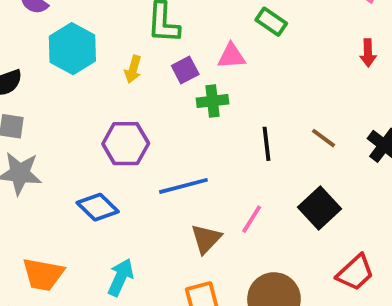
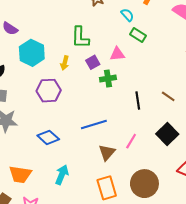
purple hexagon: (126, 144) -> (49, 91), moved

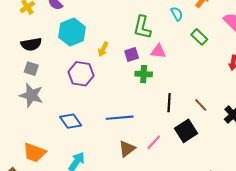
green rectangle: (138, 35) -> (199, 37), moved
green L-shape: (80, 37) -> (142, 27), moved
black square: (167, 134) -> (186, 131), moved

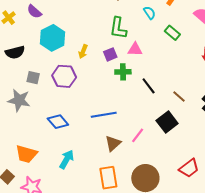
gray square: (31, 69) -> (33, 78), moved
black line: (169, 103) -> (149, 86), moved, turned -36

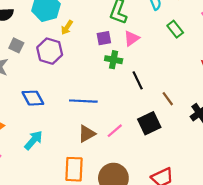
pink triangle: (135, 49) -> (132, 38), turned -49
yellow arrow: (83, 52) -> (67, 27), moved

